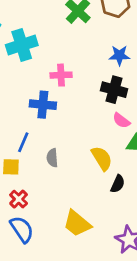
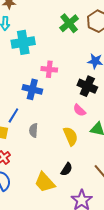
pink semicircle: (121, 121) -> (79, 110), moved
black semicircle: (118, 184) -> (67, 169), moved

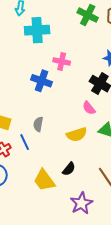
green cross: (69, 23) -> (88, 15), turned -30
blue line: (13, 115) -> (25, 142), moved, turned -63
yellow semicircle: (70, 136) -> (77, 135), turned 90

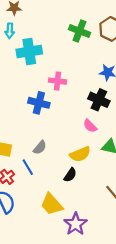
gray semicircle: (38, 124) -> (40, 148), turned -144
black semicircle: (69, 169) -> (70, 175), moved
purple star: (81, 203) -> (76, 224), moved

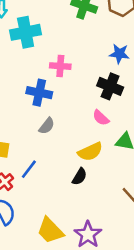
gray semicircle: (40, 148) -> (47, 126), moved
blue line: (28, 167) -> (29, 169), turned 70
yellow trapezoid: (52, 204) -> (50, 231), moved

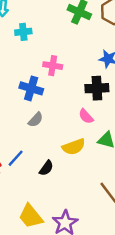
cyan cross: (26, 32) -> (23, 32), size x0.6
black cross: (110, 86) -> (97, 88), turned -30
black semicircle: (79, 177) -> (46, 168), moved

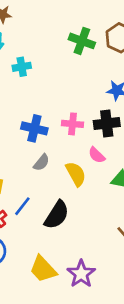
pink cross: (53, 66) -> (73, 124), moved
yellow semicircle: (74, 147) -> (76, 174), moved, turned -95
black semicircle: (46, 168) -> (57, 215), size x1.6

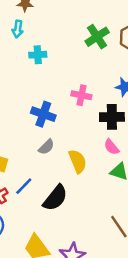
green cross: (82, 41) -> (97, 37), turned 30
pink cross: (73, 124) -> (81, 95), moved
pink semicircle: (97, 155) -> (111, 147), moved

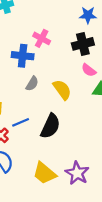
pink cross: (81, 95) -> (42, 38), moved, turned 30
blue line: (24, 186) -> (21, 122), turned 36

